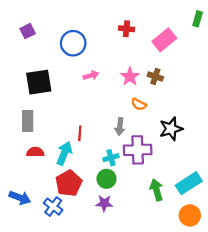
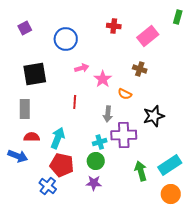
pink star: (130, 77) -> (103, 79), moved
red line: (80, 133) -> (75, 102), moved
red pentagon: (69, 183) -> (62, 165), turned -30
blue arrow: (20, 198) -> (18, 156), moved

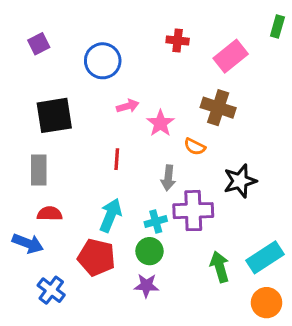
brown cross: (140, 69) -> (218, 108), size x1.5
cyan arrow: (58, 138) -> (110, 215), moved
blue cross: (48, 186) -> (51, 290), moved

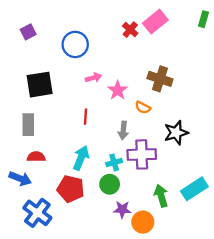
red cross: (178, 41) -> (130, 30), turned 35
pink rectangle: (231, 56) -> (155, 22), moved
purple star: (146, 285) -> (122, 209), moved
blue cross: (51, 290) -> (37, 213), size x1.4
orange circle: (267, 303) -> (143, 222), moved

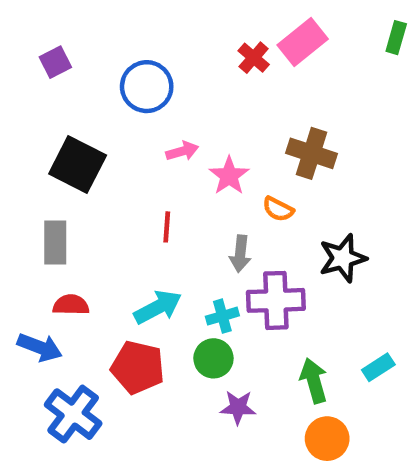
black square: (40, 85) -> (78, 165), turned 36
cyan arrow: (81, 158) -> (158, 307), turned 40
cyan rectangle: (194, 189) -> (378, 367), size x0.6
orange circle: (143, 222) -> (327, 439), moved

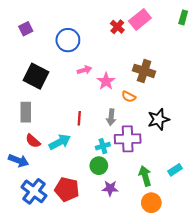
red line: (167, 227) -> (79, 118), moved
red semicircle: (71, 305) -> (33, 141), turned -140
cyan arrow: (158, 307) -> (60, 142), moved
red pentagon: (138, 367) -> (67, 189), moved

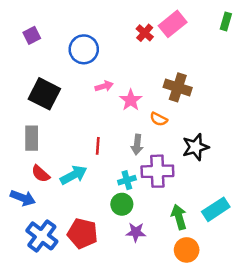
cyan rectangle: (175, 170) -> (216, 209), size x1.5

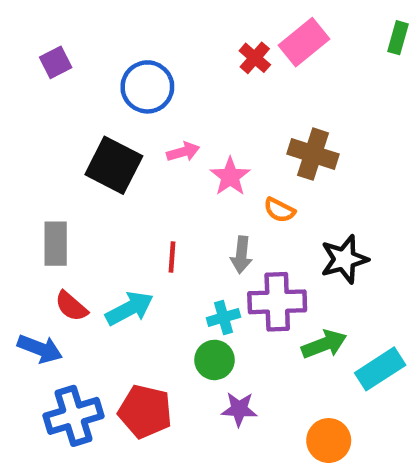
black square: (44, 94) -> (114, 165), moved
green arrow: (179, 217) -> (324, 344), moved, turned 85
blue cross: (42, 236) -> (74, 416), turned 36

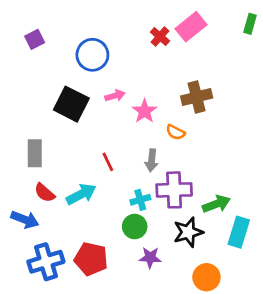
brown cross: (313, 154) -> (197, 97), turned -32
red line: (172, 257) -> (108, 162), turned -30
black star: (344, 259) -> (188, 232), moved
green arrow: (324, 344) -> (216, 204), moved
cyan rectangle: (380, 369) -> (239, 232), turned -40

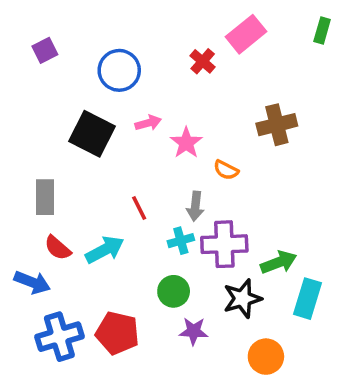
red cross: (160, 36) -> (203, 61), moved
brown cross: (197, 97) -> (277, 125), moved
cyan cross: (140, 200) -> (181, 241), moved

